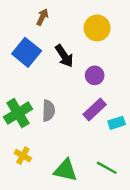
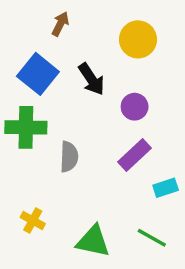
green cross: (18, 113) -> (26, 127), moved, turned 32
cyan rectangle: (117, 123) -> (166, 188), moved

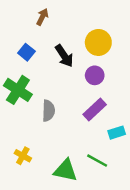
yellow circle: (138, 39) -> (98, 42), moved
blue square: (38, 74) -> (26, 52), size x0.6
green cross: (26, 127) -> (18, 90), turned 32
green line: (152, 238) -> (97, 161), moved

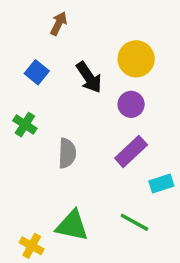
green cross: (18, 90) -> (25, 125), size x0.6
yellow cross: (23, 156) -> (32, 246), moved
green triangle: (65, 170) -> (72, 226), moved

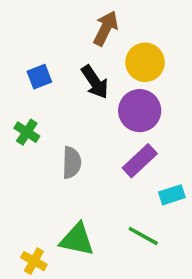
brown arrow: (59, 23) -> (106, 28), moved, size x1.4
blue square: (37, 72) -> (39, 77), turned 30
purple circle: (131, 104) -> (140, 111), size x1.5

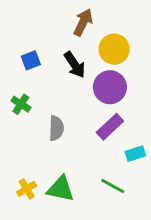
yellow cross: (34, 261) -> (27, 189), moved, turned 30

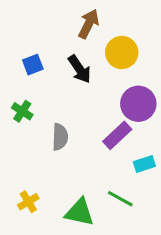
purple circle: (110, 87) -> (138, 104), moved
green triangle: (60, 189) -> (80, 212), moved

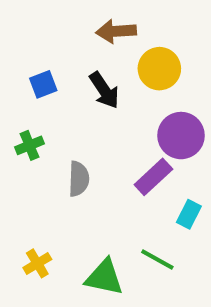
brown arrow: (89, 24) -> (116, 31), turned -120
green cross: (22, 111) -> (29, 145), turned 35
cyan rectangle: (144, 164) -> (189, 214), turned -45

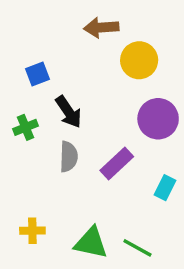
black arrow: (104, 90) -> (69, 112), moved
purple rectangle: (153, 177) -> (117, 164), moved
green line: (157, 260) -> (137, 248), moved
yellow cross: (37, 263) -> (32, 231), turned 30

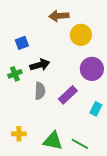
black arrow: (69, 112) -> (40, 65), turned -72

